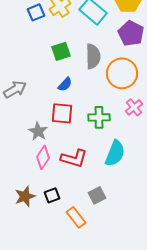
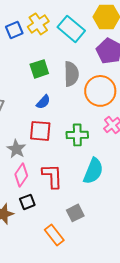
red L-shape: (74, 158) -> (52, 176), turned -108
black square: (52, 195) -> (27, 202), moved

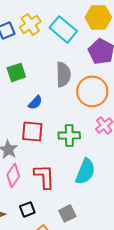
green square: (39, 69) -> (16, 72), moved
black square: (27, 202) -> (27, 209), moved

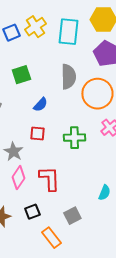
cyan rectangle: (63, 29) -> (68, 32), turned 56
red square: (32, 131) -> (37, 134), size x0.7
cyan semicircle: (85, 171) -> (104, 193), moved, size x0.6

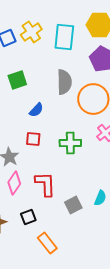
gray square: (72, 216) -> (73, 205), moved

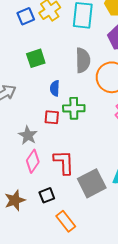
blue semicircle: (36, 110) -> (55, 88), turned 140
green cross: (70, 143) -> (74, 108), moved
gray square: (73, 205) -> (92, 183), size x1.6

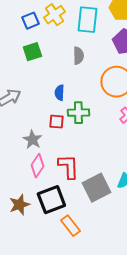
green square: (36, 58) -> (32, 52), moved
gray semicircle: (83, 60) -> (78, 56), moved, size x0.7
black square: (47, 195) -> (51, 200), size x1.8

